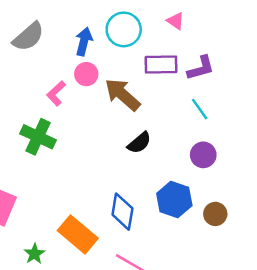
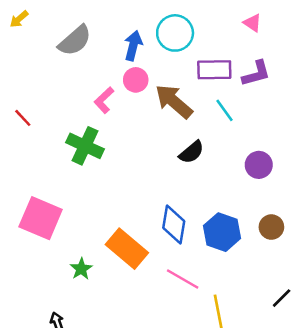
pink triangle: (175, 21) -> (252, 23), moved
cyan line: (200, 109) -> (224, 110), moved
blue hexagon: (174, 199) -> (222, 232), moved

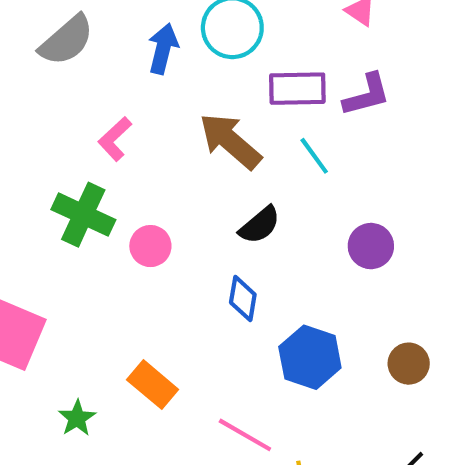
pink circle: (136, 80) -> (150, 246), moved
blue diamond: (174, 224) -> (243, 298), moved, size x0.7
brown circle: (271, 227) -> (409, 364), moved
orange rectangle: (127, 249) -> (153, 385), size x0.7

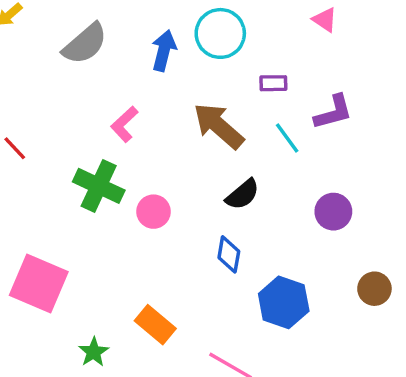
purple rectangle: (297, 89) -> (273, 83), size x0.6
purple L-shape: (367, 95) -> (333, 112), moved
brown circle: (409, 364) -> (374, 289), moved

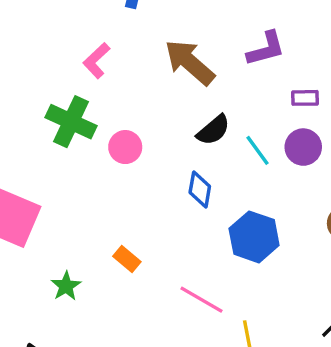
purple rectangle: (273, 83) -> (305, 98), moved
purple L-shape: (333, 112) -> (266, 49), moved
cyan line: (287, 138) -> (257, 150), moved
orange rectangle: (155, 325) -> (127, 259), size x0.7

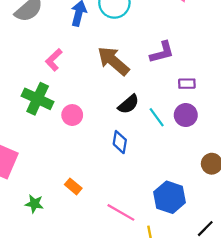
blue hexagon: (254, 237) -> (170, 197), moved
green star: (66, 286) -> (34, 204), turned -30

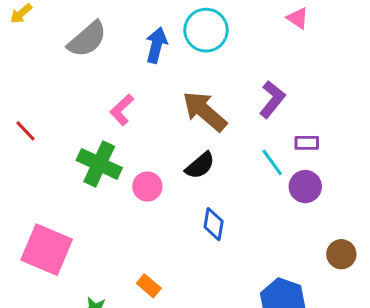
purple L-shape: (162, 52) -> (272, 99), turned -36
black semicircle: (128, 104) -> (200, 165), moved
cyan line: (157, 117) -> (272, 162), moved

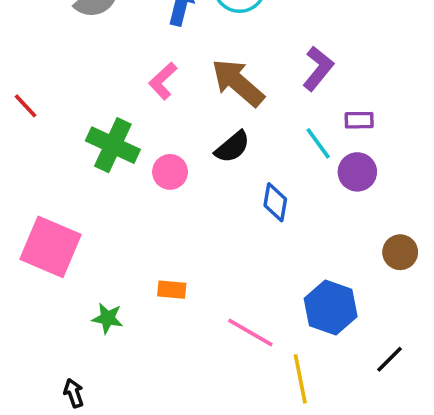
pink L-shape: (122, 110) -> (163, 81), moved
blue diamond: (214, 224) -> (275, 202), moved
orange rectangle: (149, 286) -> (172, 290), turned -35

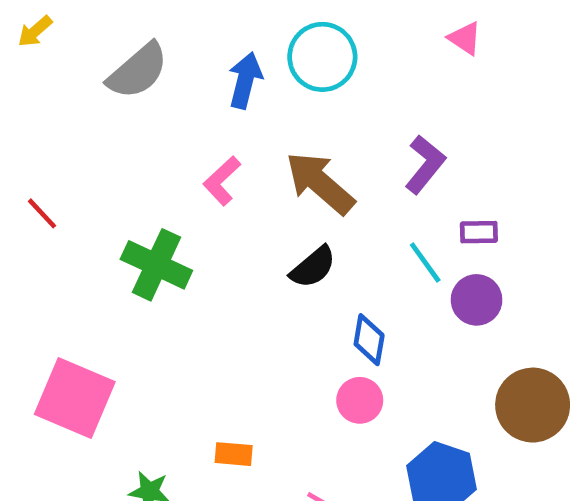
pink circle: (170, 172) -> (360, 400), moved
brown circle: (400, 252) -> (533, 405), size x1.6

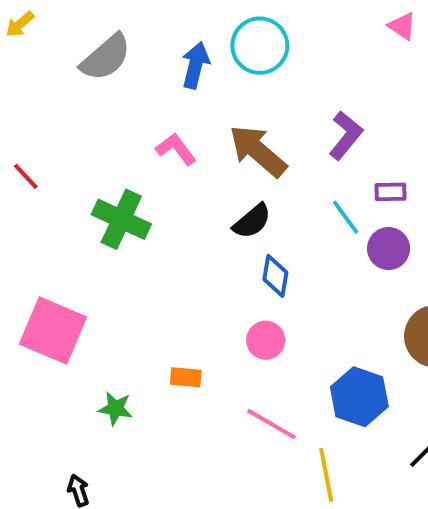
pink triangle: (465, 38) -> (402, 26), moved
pink L-shape: (222, 181) -> (176, 149), turned 96
blue diamond: (369, 340) -> (275, 276), moved
pink circle: (360, 400) -> (266, 340), moved

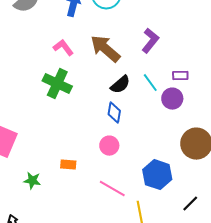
purple rectangle: (390, 192) -> (180, 76), moved
green cross: (121, 219) -> (57, 84), moved
black semicircle: (252, 221) -> (120, 85), moved

